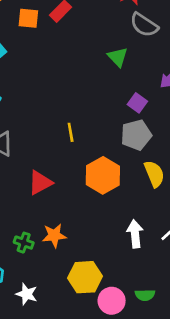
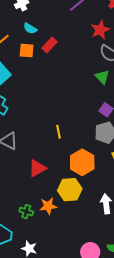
green triangle: (118, 57) -> (102, 77), moved
yellow hexagon: (85, 277) -> (70, 190), moved

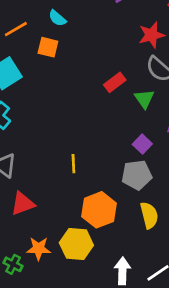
red rectangle: (49, 45) -> (115, 82), moved
red triangle: (37, 168) -> (23, 204), moved
orange star: (48, 206) -> (39, 248), moved

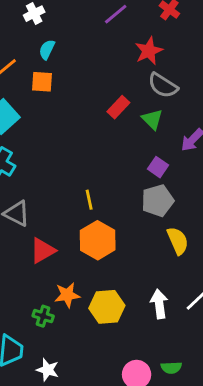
cyan semicircle: (57, 18) -> (47, 50), turned 84
orange hexagon: (99, 210) -> (98, 240), moved
yellow hexagon: (76, 244) -> (107, 307), moved

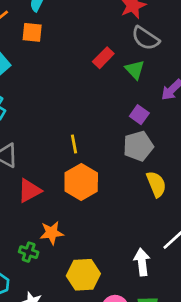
white arrow: (159, 304) -> (142, 262), moved
yellow hexagon: (107, 307) -> (83, 275), moved

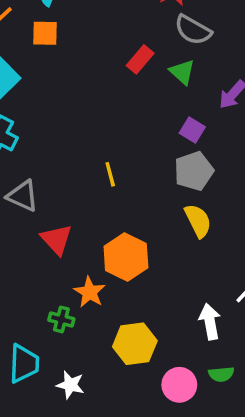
orange hexagon: (81, 182) -> (126, 257), moved
yellow semicircle: (156, 184) -> (198, 221), moved
red triangle: (29, 191) -> (57, 239), turned -40
orange star: (52, 233) -> (90, 292), turned -30

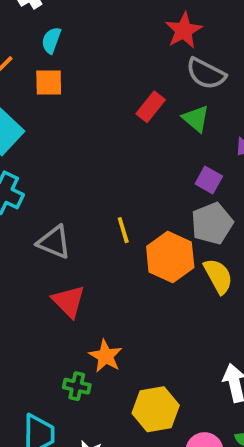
gray triangle: (23, 196) -> (54, 242), moved
orange hexagon: (126, 257) -> (170, 257), moved

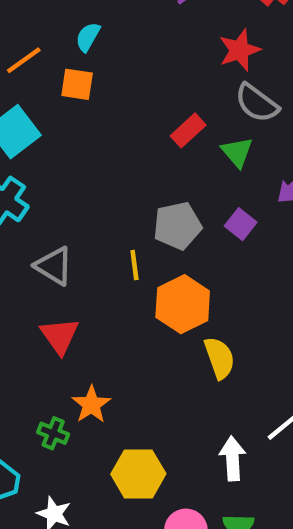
gray pentagon: (212, 223) -> (177, 226), moved
yellow semicircle: (218, 276) -> (219, 358), moved

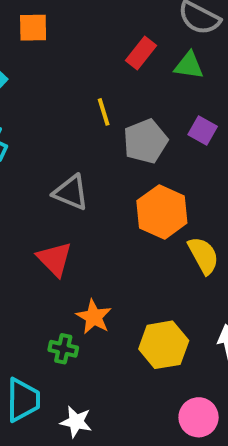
green triangle: (237, 152) -> (189, 66), turned -32
yellow line: (134, 265) -> (104, 112), moved
gray triangle: (54, 266) -> (71, 193), moved
yellow hexagon: (138, 474) -> (164, 345), moved

